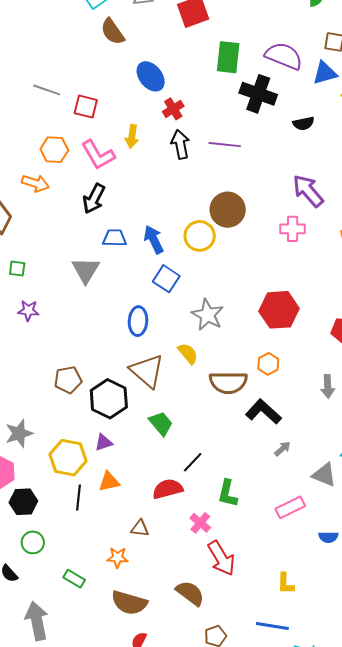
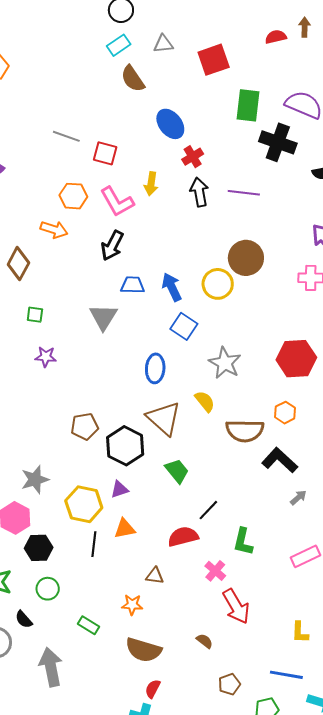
brown semicircle: (190, 593) -> (205, 641), size x0.6

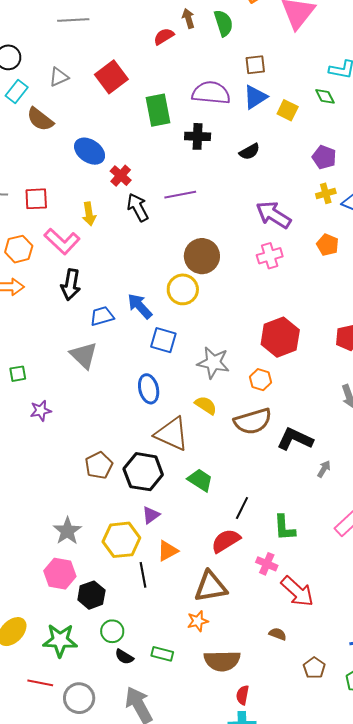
black cross: (278, 142) -> (198, 136), size x0.7
orange hexagon: (285, 413) -> (260, 380), moved
brown triangle: (155, 576) -> (211, 587), size x1.8
black semicircle: (24, 619) -> (124, 657), moved

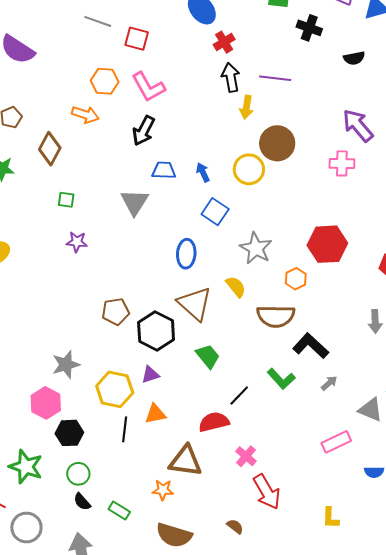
yellow arrow: (89, 214) -> (246, 107), moved
blue arrow: (140, 306) -> (203, 172), size x0.7
green L-shape: (284, 528) -> (281, 379), moved, turned -56

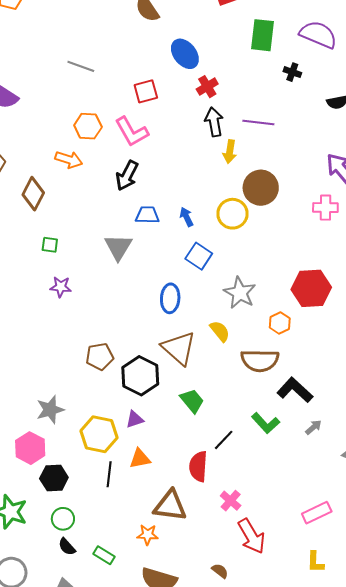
black cross: (309, 28) -> (292, 72), size x0.7
red square: (137, 39) -> (146, 91), moved, turned -30
red semicircle: (214, 422) -> (198, 466), turned -72
pink rectangle: (336, 442) -> (317, 513), moved

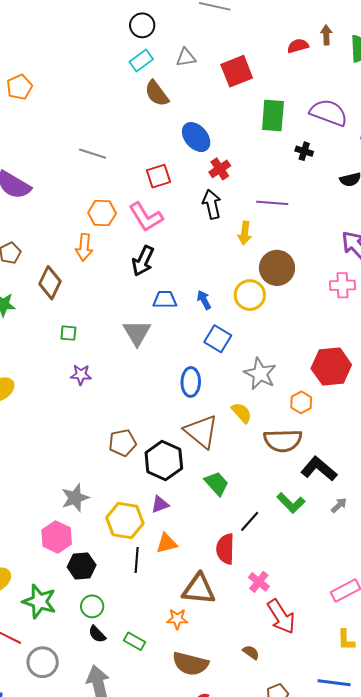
black arrow: (214, 122) -> (212, 204), moved
orange arrow: (69, 160) -> (84, 247), turned 80

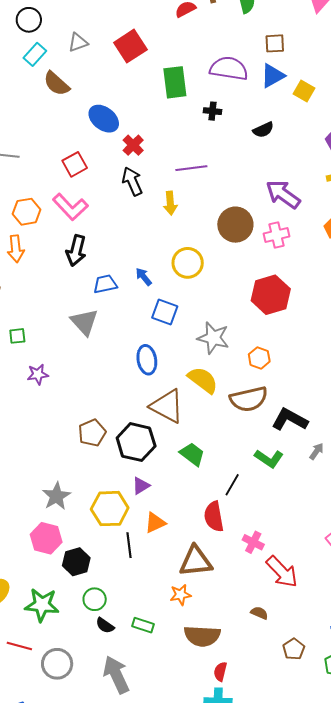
brown circle: (277, 268) -> (235, 225), moved
red hexagon: (331, 367) -> (271, 295), moved
yellow semicircle: (242, 413) -> (203, 380), size x1.4

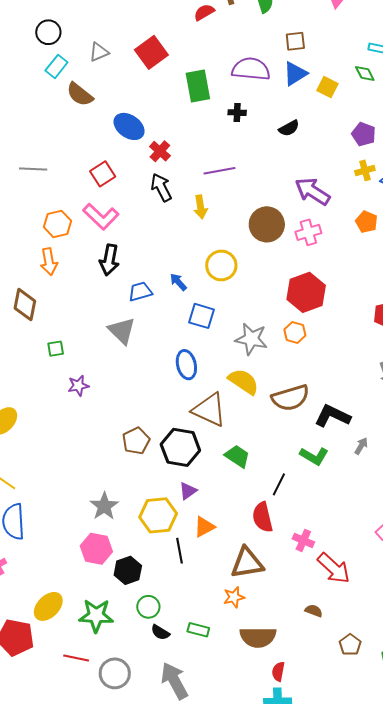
orange hexagon: (259, 358) -> (295, 332), moved

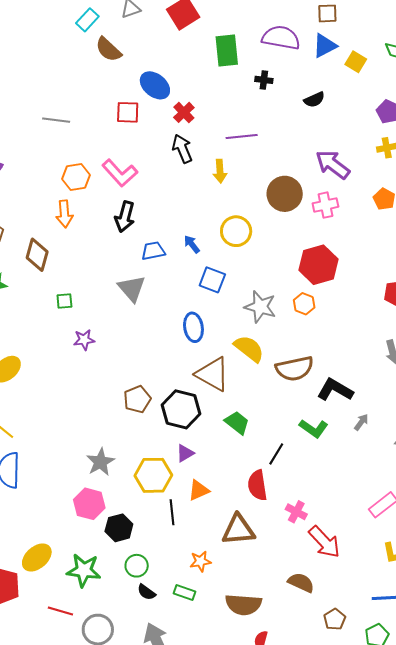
red square: (103, 174) -> (128, 112), moved, turned 30
orange star: (234, 597) -> (200, 561), moved
brown semicircle: (314, 611) -> (301, 583), size x1.5

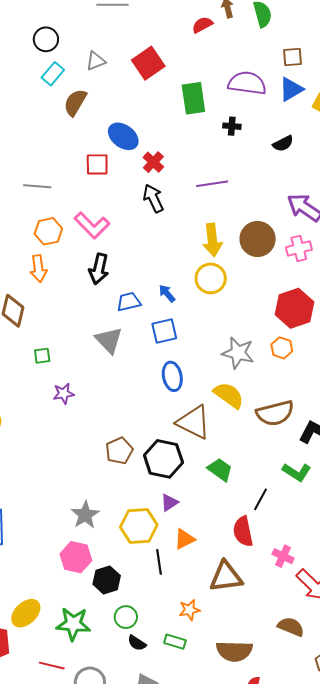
brown semicircle: (108, 49) -> (75, 102), turned 80
gray line: (56, 120) -> (37, 186), moved
yellow arrow: (220, 171) -> (212, 240), moved, size x1.4
blue square: (212, 280) -> (164, 331), moved, turned -32

